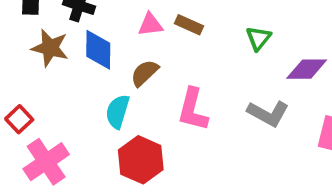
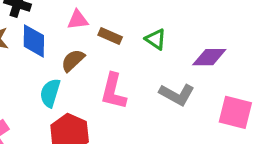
brown rectangle: (189, 25) -> (110, 36), moved
green triangle: (258, 38) -> (156, 39), moved, turned -35

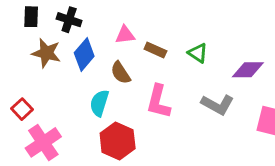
blue diamond: (34, 41) -> (84, 55), turned 40
brown semicircle: (73, 60) -> (121, 73), turned -80

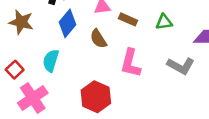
brown star: (46, 53) -> (21, 22), moved
green triangle: (198, 53) -> (164, 22), turned -42
cyan semicircle: (99, 103) -> (51, 61), moved

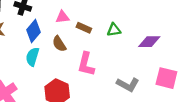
cyan semicircle: (51, 61) -> (32, 57), moved
gray L-shape: (181, 66) -> (128, 85), moved

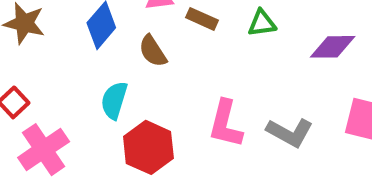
cyan semicircle: (32, 57) -> (114, 100), moved
pink L-shape: (86, 64) -> (226, 124), moved

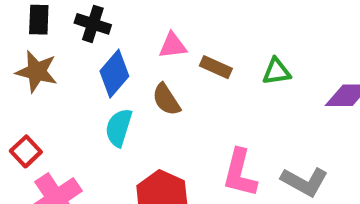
cyan semicircle: (114, 100) -> (119, 128), moved

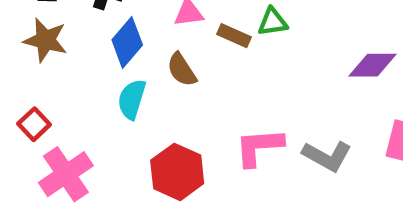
green triangle: (276, 71) -> (273, 22), moved
pink L-shape: (240, 173) -> (259, 147), turned 72

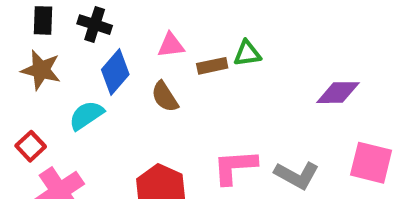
brown rectangle: (234, 36) -> (212, 66), turned -36
cyan semicircle: (132, 99) -> (86, 115), moved, turned 39

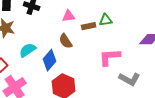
blue diamond: (115, 72) -> (50, 60), moved
pink L-shape: (235, 167) -> (110, 57), moved

